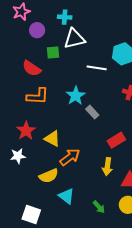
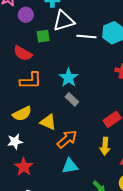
white line: (97, 68) -> (86, 37), moved
gray rectangle: (92, 112) -> (72, 99), moved
red star: (26, 131) -> (24, 167), moved
yellow semicircle: (49, 176) -> (22, 114), moved
cyan triangle: (66, 196) -> (70, 166), moved, turned -42

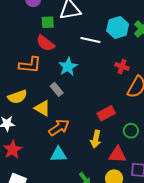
white line: (86, 37) -> (90, 40), moved
red semicircle: (23, 53) -> (45, 43), moved
gray rectangle: (72, 99) -> (57, 89), moved

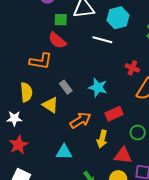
cyan hexagon: (118, 27) -> (118, 18), moved
cyan star: (68, 67) -> (98, 87), moved, turned -30
yellow semicircle: (17, 97) -> (26, 92), turned -78
orange arrow: (59, 127) -> (80, 120), moved

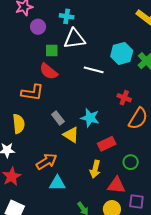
cyan hexagon: (118, 18) -> (122, 53), moved
yellow triangle: (50, 105) -> (71, 135), moved
orange arrow: (80, 120) -> (47, 161), moved

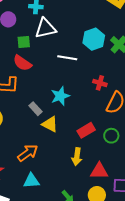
cyan star: (90, 118) -> (60, 96), moved, turned -30
green circle: (131, 162) -> (111, 136), moved
cyan triangle: (57, 183) -> (31, 181), moved

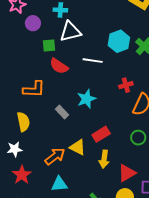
red semicircle: (22, 63) -> (59, 66), moved
red cross: (100, 83) -> (126, 85), turned -32
yellow triangle: (50, 124) -> (78, 147), moved
red rectangle: (86, 130) -> (101, 134), moved
red triangle: (99, 171) -> (127, 173), turned -30

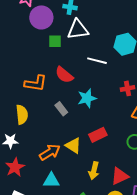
purple circle: (33, 23) -> (41, 17), size x1.5
red semicircle: (59, 66) -> (64, 75), moved
yellow arrow: (104, 159) -> (94, 171), moved

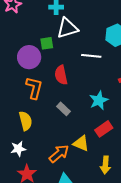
purple circle: (41, 17) -> (29, 57), moved
red semicircle: (64, 75) -> (61, 75), turned 48
orange L-shape: (36, 83) -> (34, 88), turned -75
cyan star: (87, 98) -> (99, 100), moved

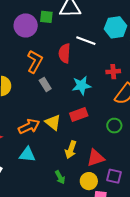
red semicircle: (61, 75) -> (65, 53), moved
orange L-shape: (34, 88) -> (35, 62), moved

